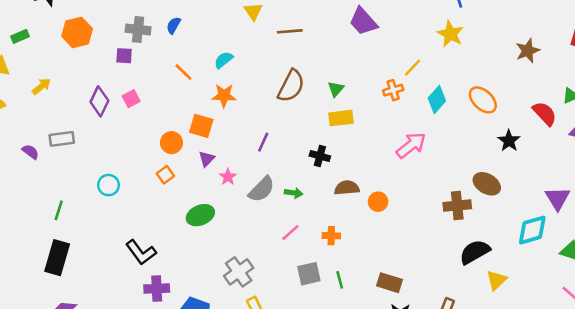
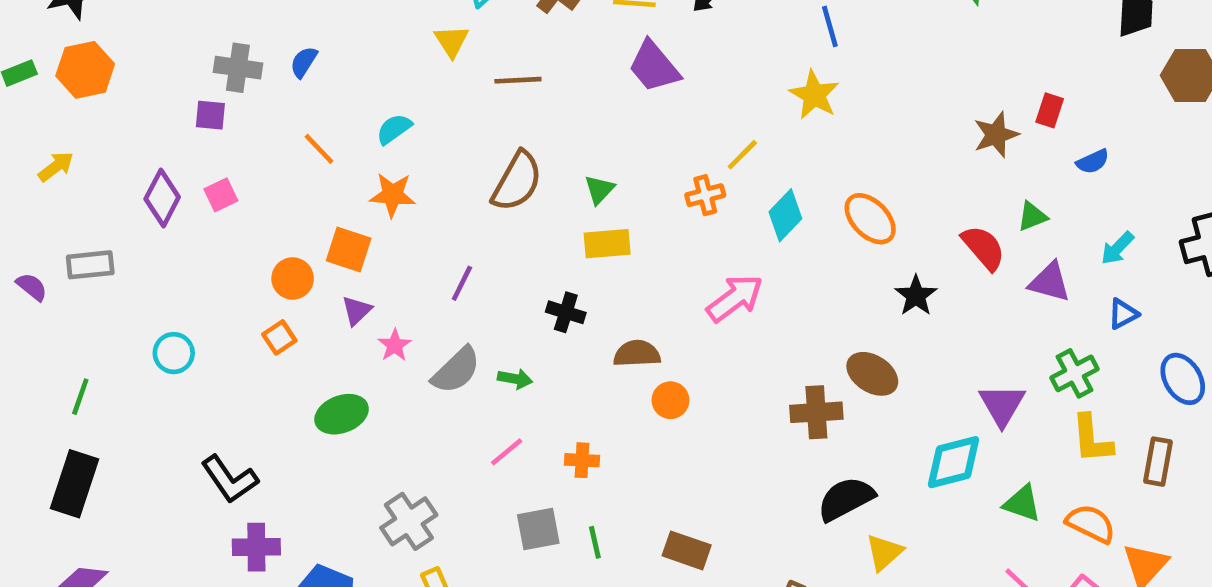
orange hexagon: (77, 32) -> (85, 70), moved
brown star: (528, 51) -> (996, 135), moved
brown semicircle: (347, 188) -> (637, 354), moved

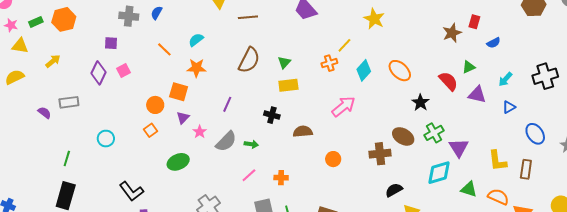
purple square: (210, 115) -> (111, 43), moved
green cross: (1074, 373) -> (434, 133), moved
orange circle: (670, 400) -> (333, 159), moved
black semicircle: (846, 499) -> (394, 190), size x0.7

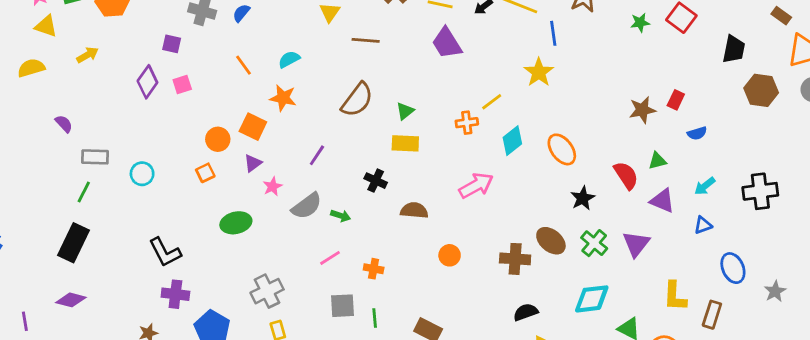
gray rectangle: (69, 102) -> (95, 157), moved
green cross: (434, 133) -> (594, 243), turned -30
purple triangle: (459, 148) -> (636, 244), moved

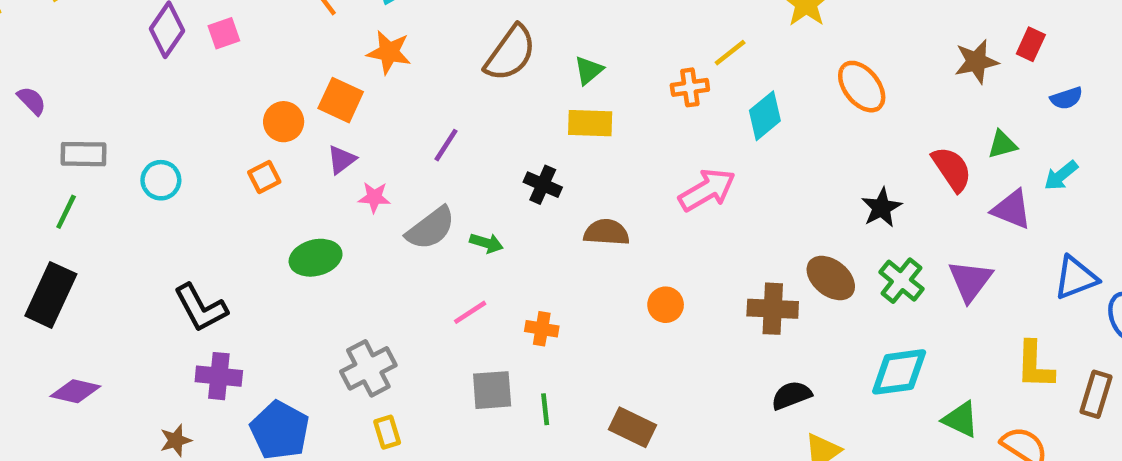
orange ellipse: (562, 149) -> (862, 87), moved
pink star: (272, 186) -> (374, 197), turned 30
cyan arrow: (705, 186) -> (1061, 175), moved
blue triangle: (703, 225) -> (1076, 278), moved, size x1.5
purple diamond: (71, 300) -> (75, 391), moved

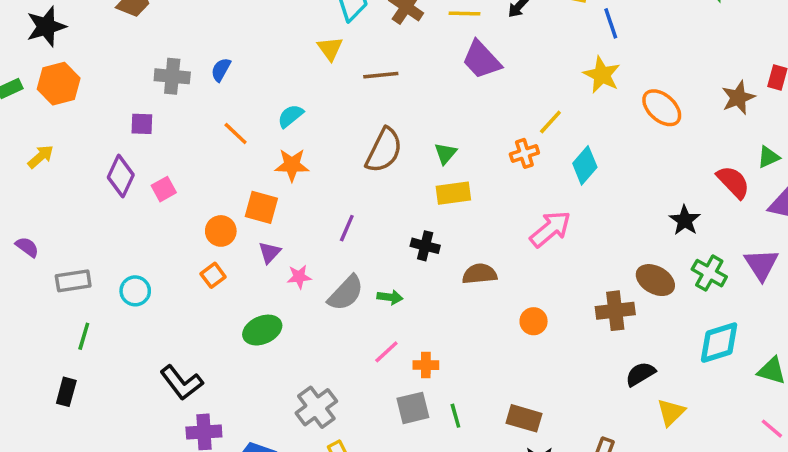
pink square: (224, 33) -> (164, 189), moved
orange ellipse: (862, 87) -> (662, 108), moved
green line: (66, 212) -> (84, 336), moved
black rectangle: (51, 295) -> (66, 392), size x0.6
orange cross: (542, 329) -> (426, 365), moved

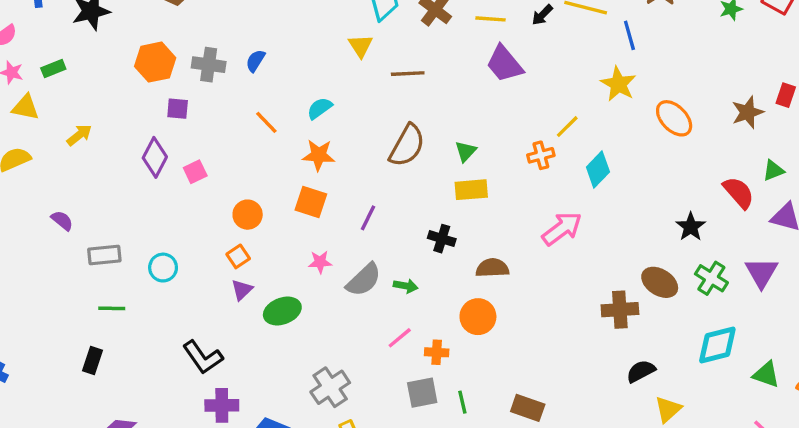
orange hexagon: (59, 84) -> (155, 62), moved
orange square: (261, 207) -> (311, 202), moved
purple triangle: (270, 252) -> (242, 290), moved
orange circle: (534, 321) -> (478, 317), moved, size x1.4
green line: (84, 336) -> (112, 308), turned 72

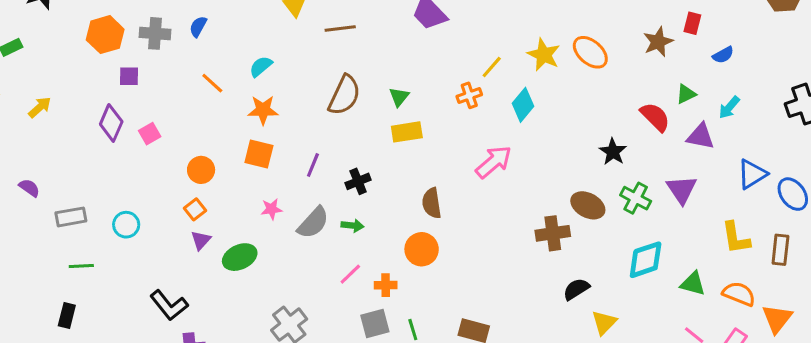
yellow star: (618, 84) -> (544, 55), moved
black cross: (442, 239) -> (358, 181), moved, turned -35
brown semicircle: (492, 268) -> (432, 203), turned -92

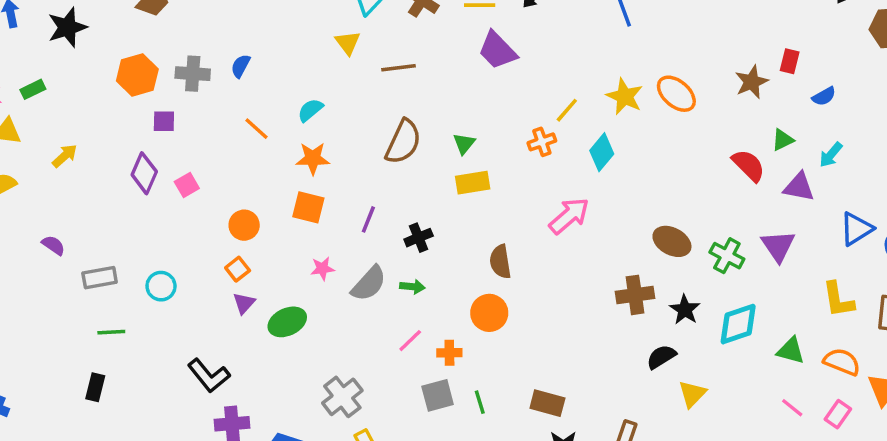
black star: (613, 152) -> (685, 310), moved
brown ellipse: (588, 205) -> (672, 241), moved

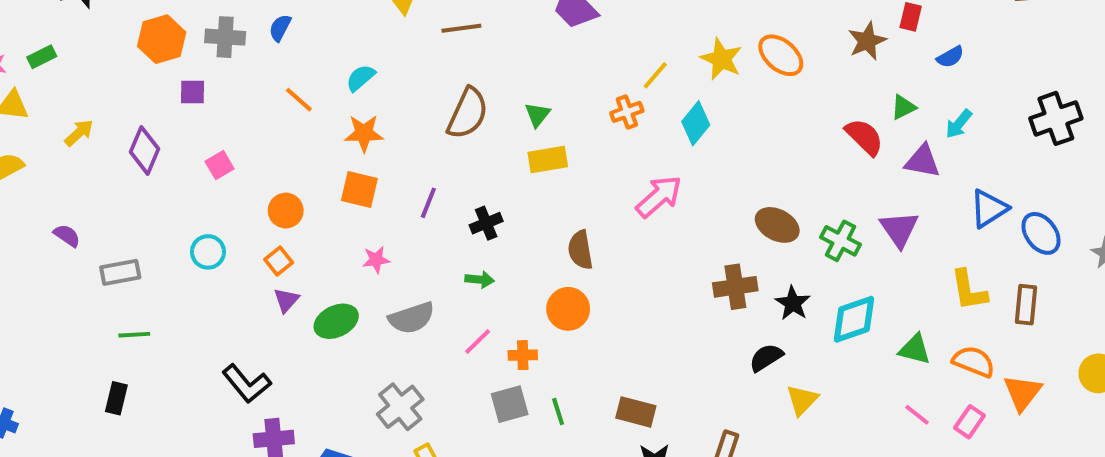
purple diamond: (144, 173) -> (144, 150), moved
gray semicircle: (369, 284) -> (412, 318), moved, turned 30
cyan circle: (161, 286) -> (208, 252), moved

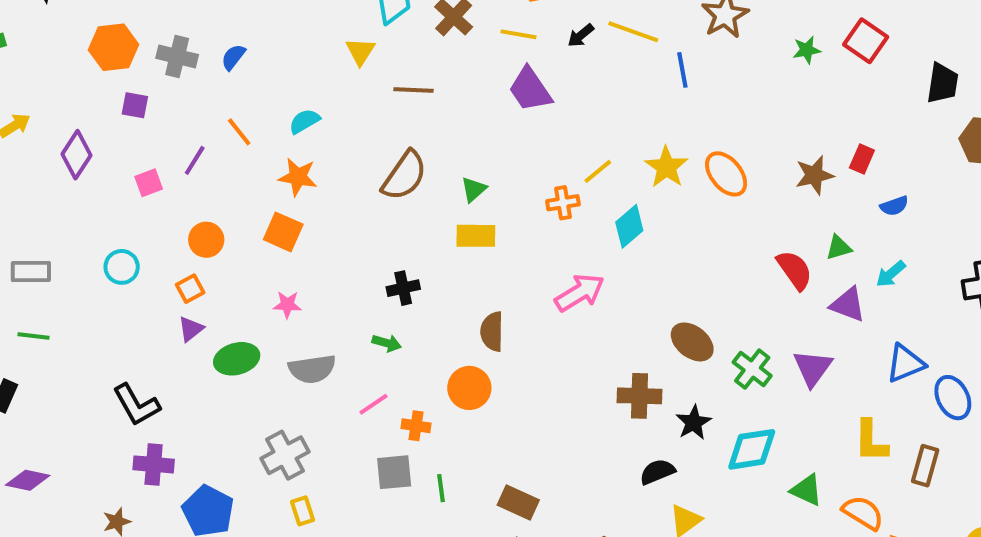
purple line: (428, 203) -> (195, 160), moved

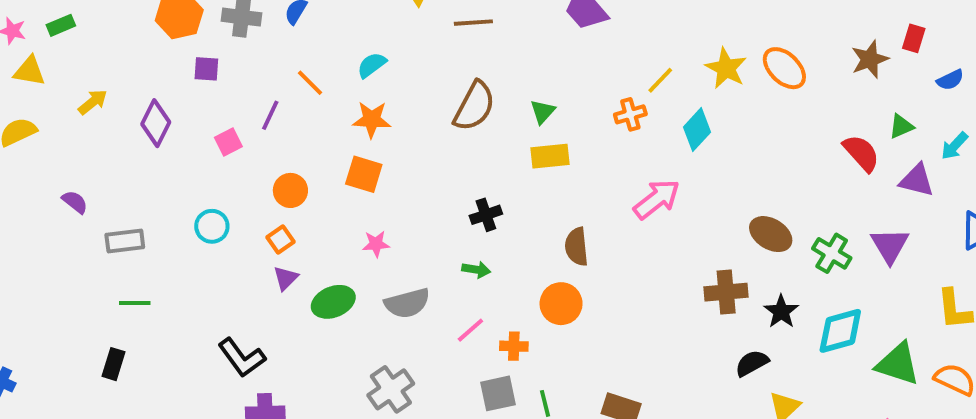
green triangle: (807, 490) -> (898, 364), size x1.4

